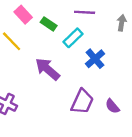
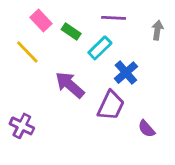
purple trapezoid: (82, 102) -> (111, 105), moved

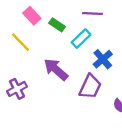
purple cross: (22, 126) -> (17, 89), moved, turned 36

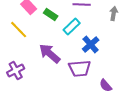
purple trapezoid: (90, 87) -> (80, 69), turned 60

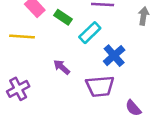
yellow line: (19, 30) -> (22, 36), turned -42
purple arrow: (50, 54) -> (62, 67), size x0.6

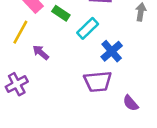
yellow line: (22, 36) -> (20, 32), turned -65
purple arrow: (62, 67) -> (41, 52), moved

